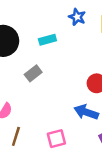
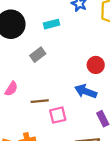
brown line: (16, 136) -> (40, 101), moved, turned 66

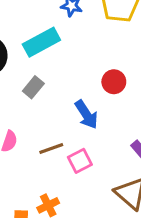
cyan rectangle: (52, 24) -> (41, 42), size x1.6
blue arrow: (86, 91) -> (86, 114), moved, turned -130

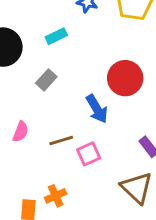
cyan rectangle: (41, 42) -> (56, 36), size x0.6
red circle: (114, 82) -> (125, 78), size x1.5

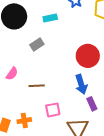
blue arrow: (97, 109) -> (81, 84), moved
pink square: (89, 154) -> (53, 110), moved

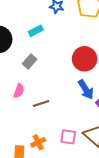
pink semicircle: (12, 74) -> (19, 91), moved
pink square: (53, 110) -> (68, 137), moved, turned 35

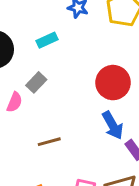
pink semicircle: (19, 91) -> (14, 102), moved

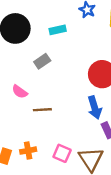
pink semicircle: (14, 102) -> (20, 92), moved, turned 91

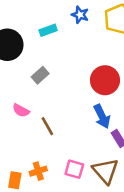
cyan rectangle: (58, 30) -> (48, 30), moved
brown line: (42, 110) -> (47, 126), turned 72

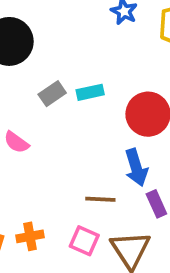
cyan rectangle: (48, 30) -> (90, 92), moved
brown line: (47, 126) -> (100, 199), moved, turned -66

